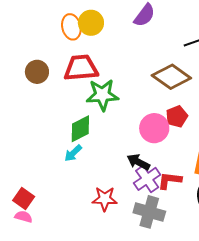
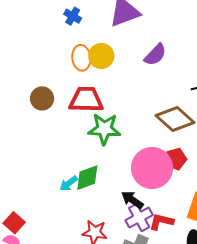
pink circle: (154, 128) -> (152, 168), size x1.4
green diamond: (80, 129) -> (87, 178), moved

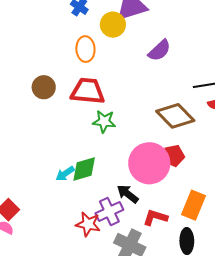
yellow circle: (101, 56) -> (113, 25), moved
green star: (104, 129) -> (104, 121), size x0.7
purple cross: (139, 218) -> (109, 212), moved

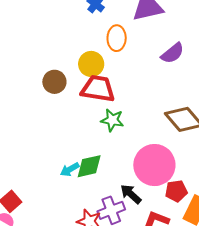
yellow circle: (113, 25) -> (91, 64), moved
orange ellipse: (85, 49) -> (117, 38), moved
red pentagon: (173, 156) -> (176, 191), moved

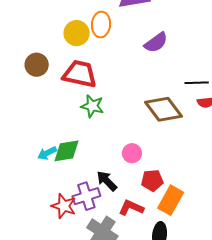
yellow circle: (91, 64) -> (77, 33), moved
pink circle: (154, 165) -> (132, 153), size x0.5

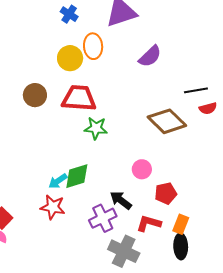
orange rectangle: (171, 200) -> (181, 224), moved, size x0.7
red star: (64, 206) -> (53, 207), moved

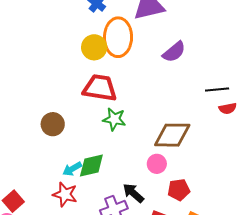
orange ellipse: (93, 46) -> (118, 37), size x1.5
brown circle: (35, 95) -> (53, 124), moved
brown diamond: (167, 121) -> (172, 135), moved, turned -48

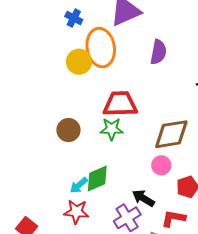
purple semicircle: (174, 52) -> (158, 52), turned -30
red trapezoid: (100, 88) -> (120, 104), moved
brown circle: (53, 124) -> (68, 130), moved

